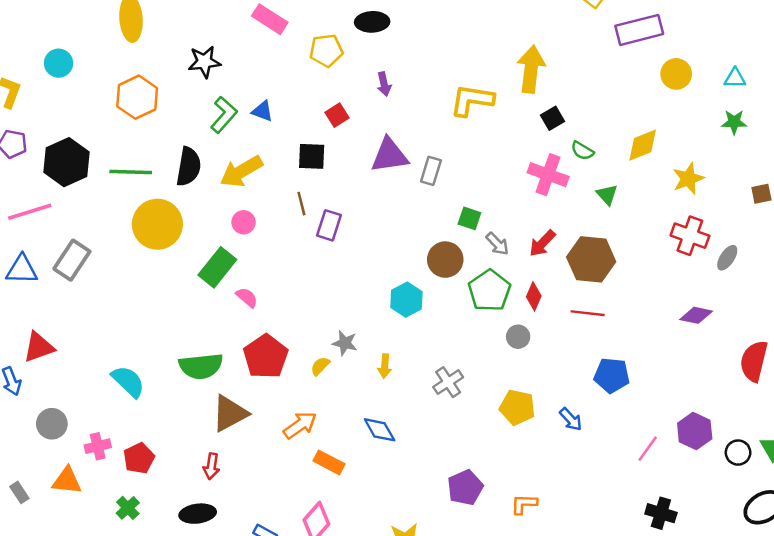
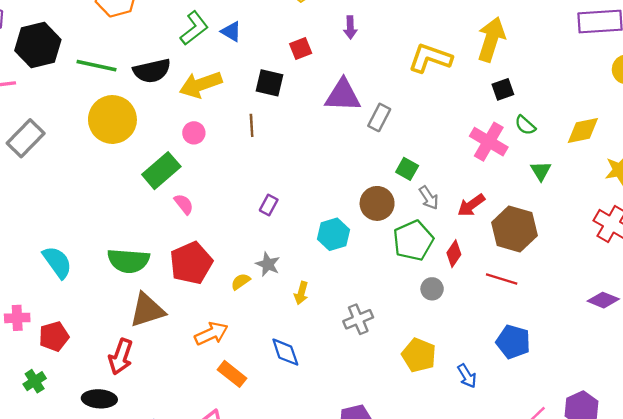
black semicircle: (189, 167) -> (152, 71), turned 57
purple rectangle: (329, 225) -> (269, 205), moved, size x0.7
red arrow: (211, 466) -> (121, 357), size x1.4

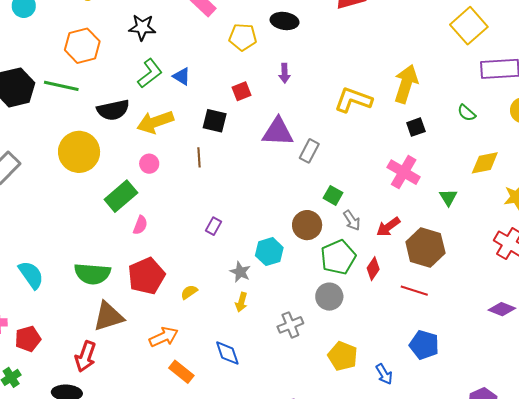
green line: (96, 66) -> (61, 86), moved
green semicircle: (525, 125) -> (467, 113), moved
pink semicircle: (184, 204) -> (140, 225), turned 60
gray star: (268, 264) -> (240, 272), moved
gray circle: (432, 289) -> (329, 297), moved, size x1.4

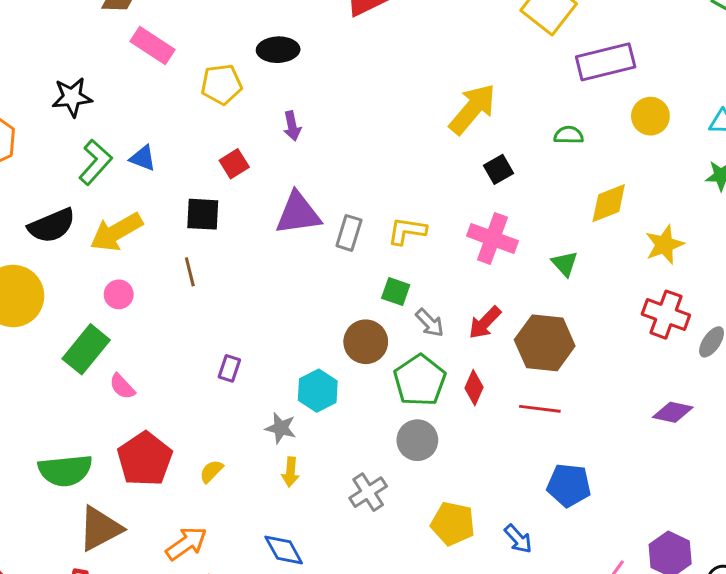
yellow arrow: (406, 84) -> (472, 109), turned 33
yellow L-shape: (353, 100) -> (407, 231), moved, size x0.7
green semicircle: (467, 113) -> (569, 135), turned 150
pink semicircle: (140, 225) -> (122, 387), turned 126

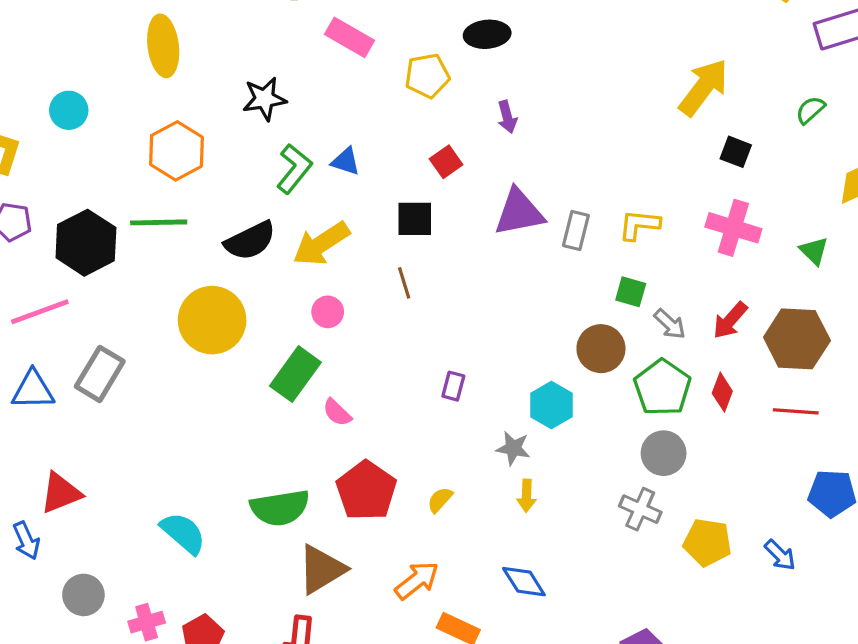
green semicircle: (569, 135) -> (810, 110), turned -40
black square: (499, 169) -> (736, 152), turned -36
gray cross: (368, 492) -> (640, 509), moved, turned -30

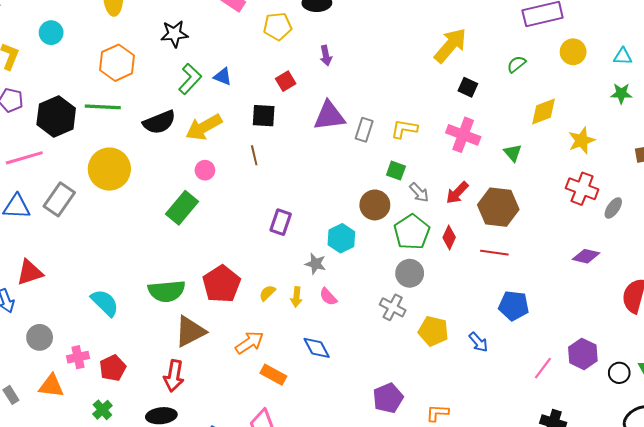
yellow circle: (212, 320) -> (109, 169), moved
purple rectangle: (453, 386) -> (281, 222), size x1.4
pink semicircle: (337, 412) -> (328, 297), moved
yellow arrow: (527, 496) -> (296, 297), moved

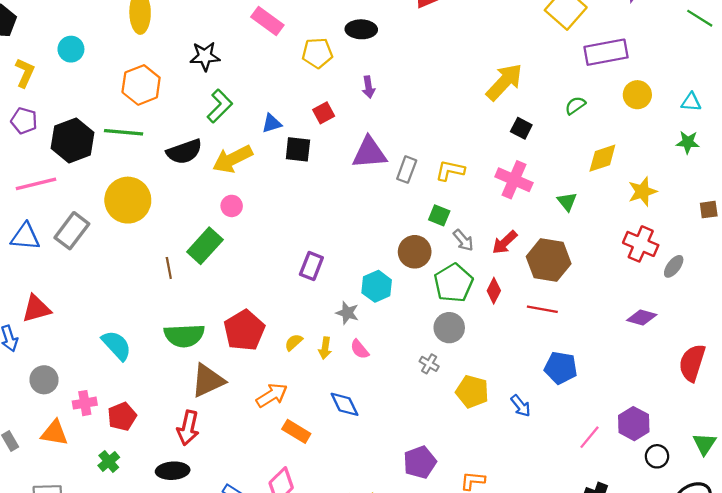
blue triangle: (223, 76) -> (272, 123), moved, turned -42
brown line: (254, 155) -> (169, 268), moved
gray cross: (393, 307) -> (429, 364), size x0.7
black circle: (619, 373) -> (657, 456), moved

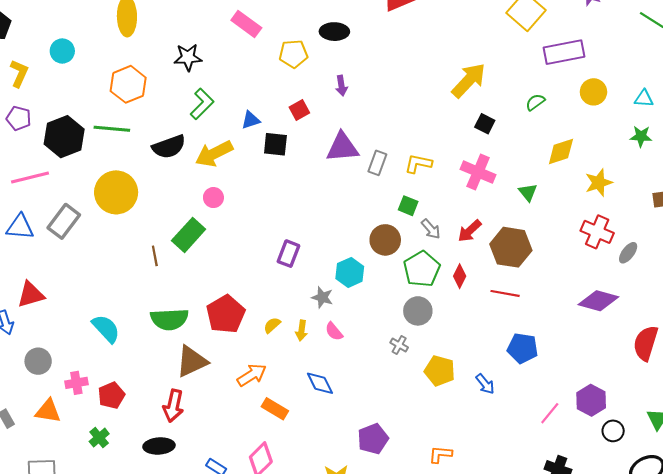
purple diamond: (642, 317) -> (598, 301), size x1.4
purple pentagon: (420, 462) -> (373, 439), moved

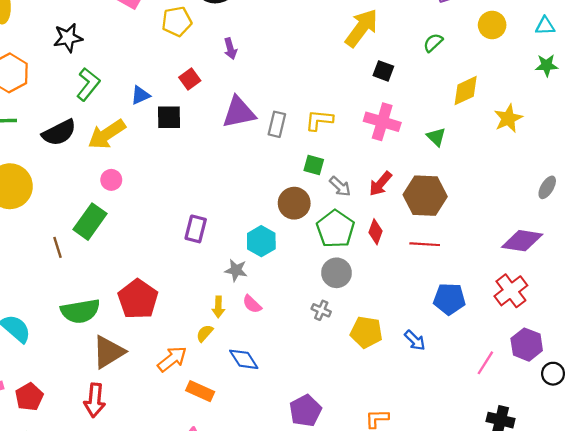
red cross: (597, 232) -> (511, 291), moved, turned 36
yellow semicircle: (272, 325) -> (205, 333), moved

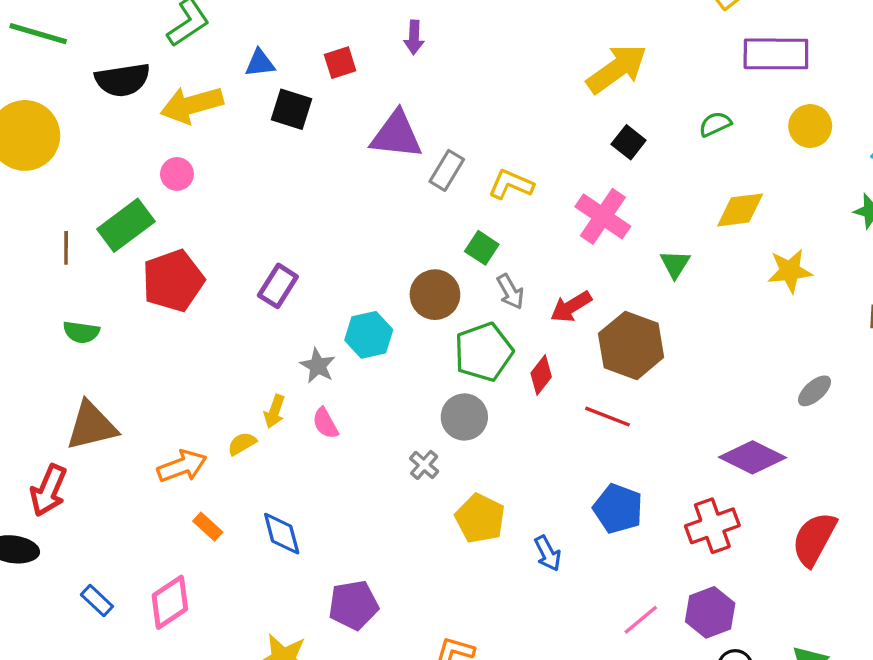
red pentagon: (138, 299) -> (173, 281), moved
green semicircle: (80, 311) -> (81, 332), moved, size x0.6
blue diamond: (244, 359) -> (282, 534), moved
orange rectangle: (200, 391) -> (208, 527), size x0.7

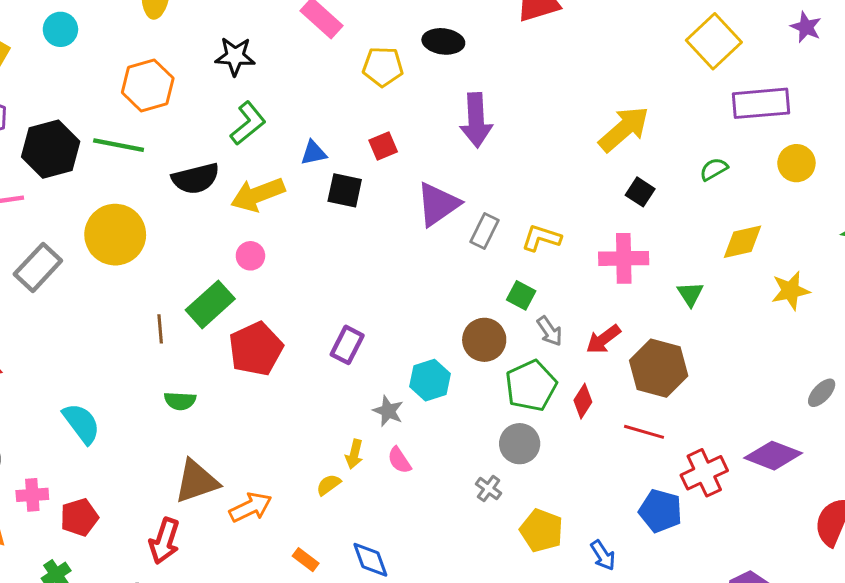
purple arrow: (414, 37) -> (476, 120), moved, size x1.8
purple triangle: (396, 135) -> (438, 204), turned -36
pink cross: (603, 216) -> (624, 258), turned -30
orange arrow: (182, 466) -> (251, 507), moved
red cross: (712, 526) -> (704, 473), moved

